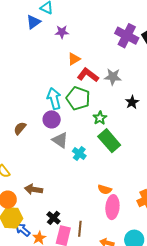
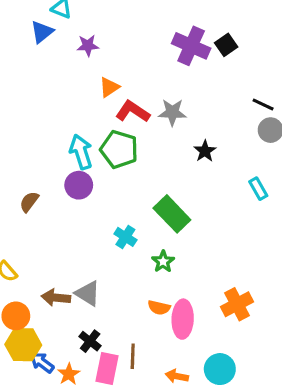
green star: (100, 118) -> (163, 262), moved
gray triangle: (60, 140) -> (88, 293), moved
orange semicircle: (105, 189) -> (159, 308), moved

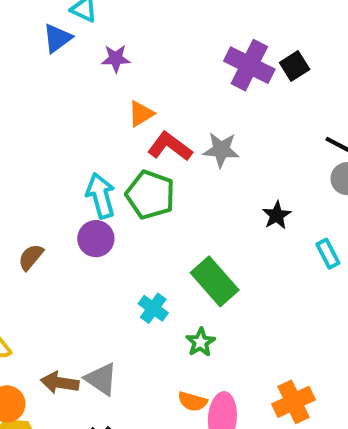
black star: (205, 151) -> (277, 215), moved

